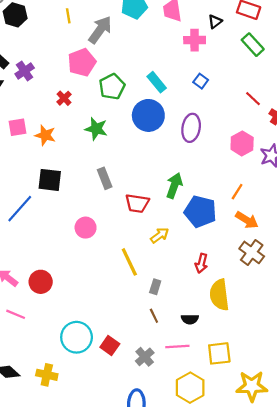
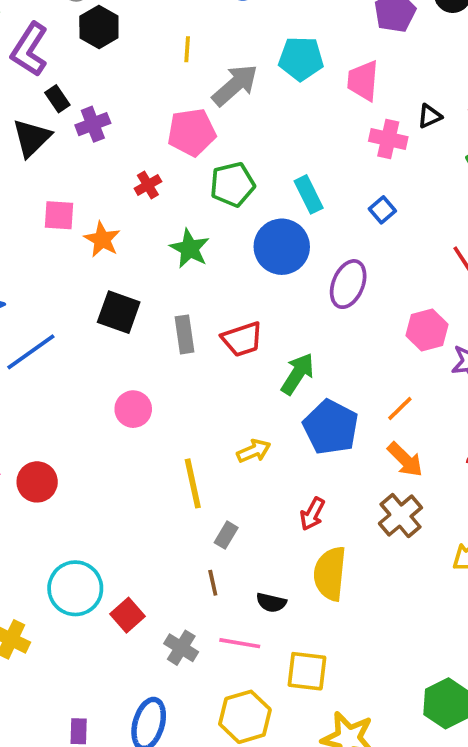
black square: (50, 180) -> (119, 312), moved
red trapezoid: (137, 203) -> (242, 339), moved, turned -40
gray cross: (145, 357) -> (181, 648), turned -30

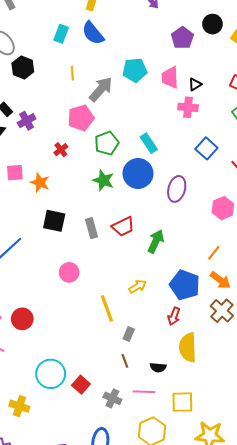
black triangle: (430, 116) -> (195, 84), moved
blue square: (382, 210) -> (206, 148), moved, size x1.5
green star: (190, 249) -> (103, 180), moved
blue pentagon: (331, 427) -> (185, 285), moved

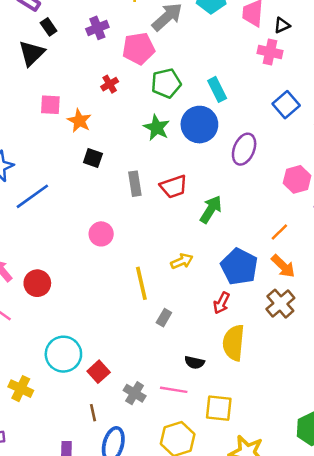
purple cross: (27, 121) -> (97, 28), moved
black square: (54, 221) -> (93, 158), moved, size x0.7
brown line: (125, 361) -> (93, 413), moved

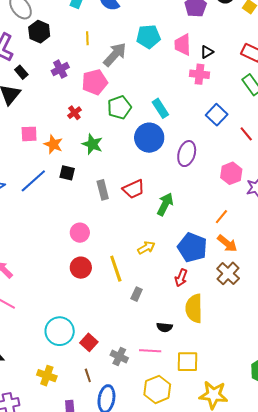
green star: (157, 128) -> (92, 144), moved
blue line: (32, 196) -> (33, 181), moved
red circle: (37, 283) -> (81, 268), moved
yellow cross: (21, 389) -> (47, 376), moved

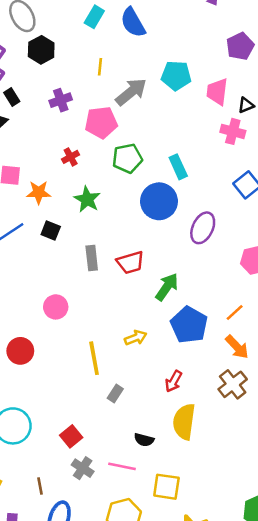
orange star: (53, 144) -> (39, 192), turned -30
blue pentagon: (192, 247) -> (189, 325), moved
red circle: (81, 268) -> (20, 351), moved
red square: (89, 342) -> (71, 436), moved

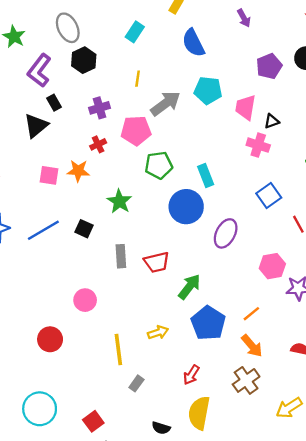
blue semicircle: (133, 23) -> (193, 43), moved
red cross: (71, 157) -> (98, 144), moved
orange star: (39, 192) -> (78, 171), moved

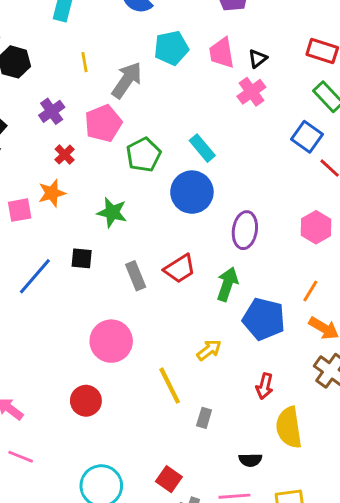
pink cross: (258, 145) -> (251, 92), turned -35
blue square: (269, 196) -> (307, 137), moved
purple ellipse: (226, 233) -> (245, 230), moved
pink circle: (85, 300) -> (111, 341), size x1.5

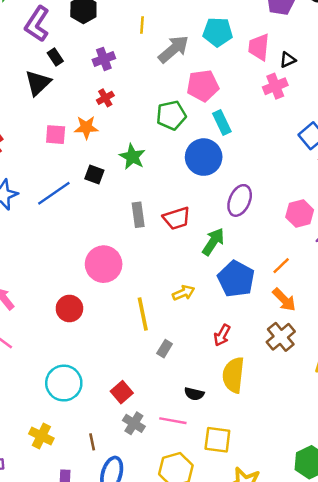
pink pentagon: (103, 123) -> (203, 86), moved
black square: (82, 258) -> (94, 174), moved

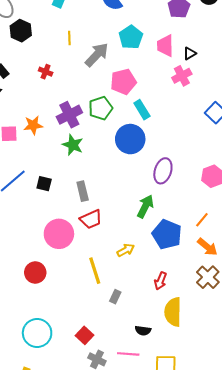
cyan pentagon: (218, 32) -> (131, 37), turned -30
purple cross: (104, 59) -> (69, 115), moved, size x1.4
red cross: (105, 98) -> (46, 72), moved, turned -32
black square: (94, 174) -> (44, 184), moved
red trapezoid: (177, 218) -> (91, 219), moved

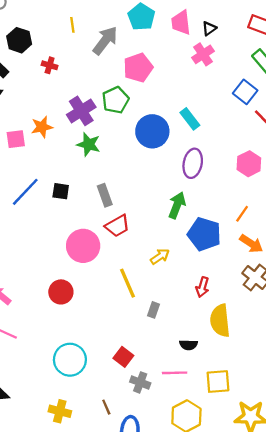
black hexagon: (21, 31) -> (19, 40), moved
cyan rectangle: (142, 110) -> (190, 119), moved

